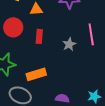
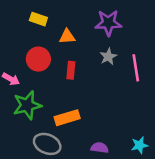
gray star: (69, 44) -> (108, 57), moved

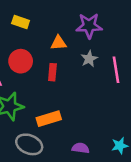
orange triangle: (67, 37) -> (59, 43), moved

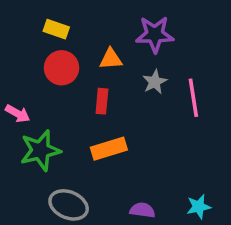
red circle: (21, 61) -> (62, 68), moved
orange rectangle: (49, 119) -> (109, 149), moved

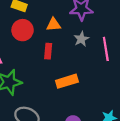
orange rectangle: (109, 149) -> (67, 81), moved

